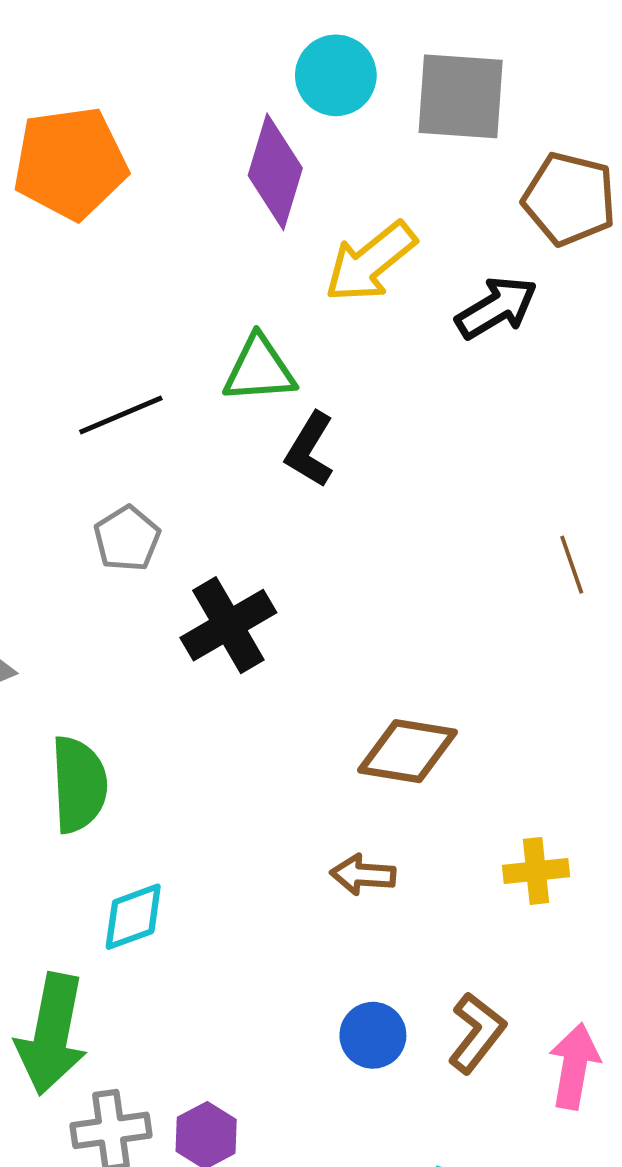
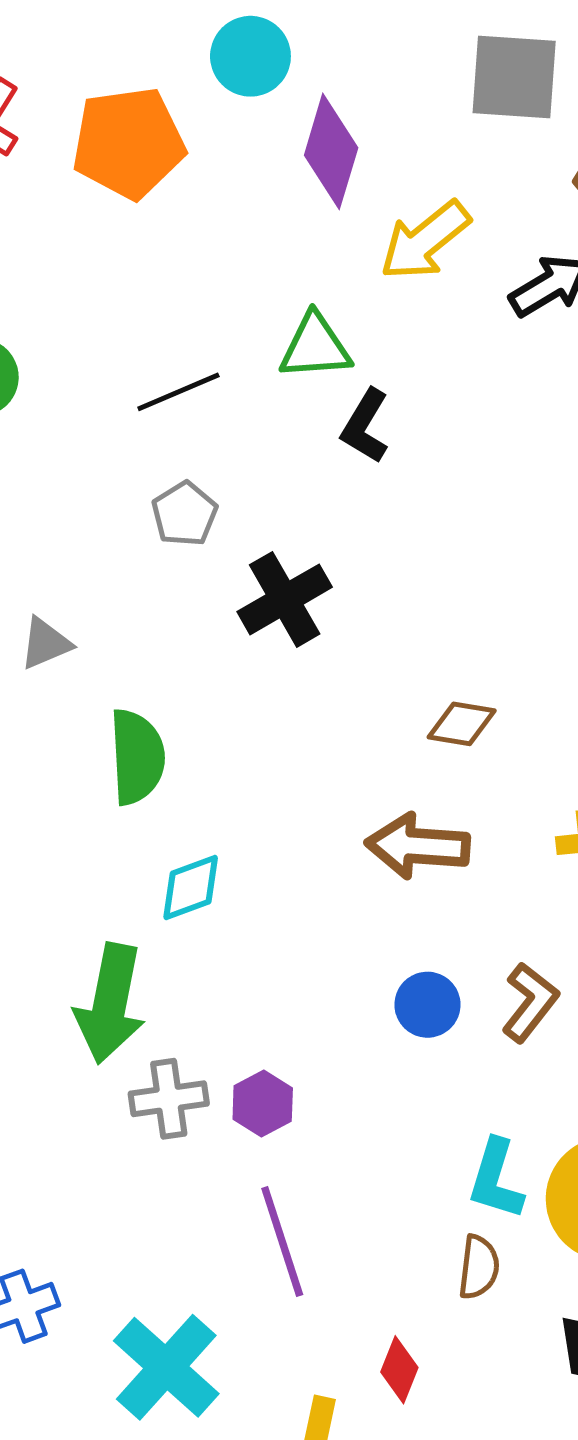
cyan circle: (336, 75) -> (250, 56), moved
brown diamond: (407, 751) -> (462, 724), size x0.7
brown arrow: (363, 875) -> (418, 846), size x1.6

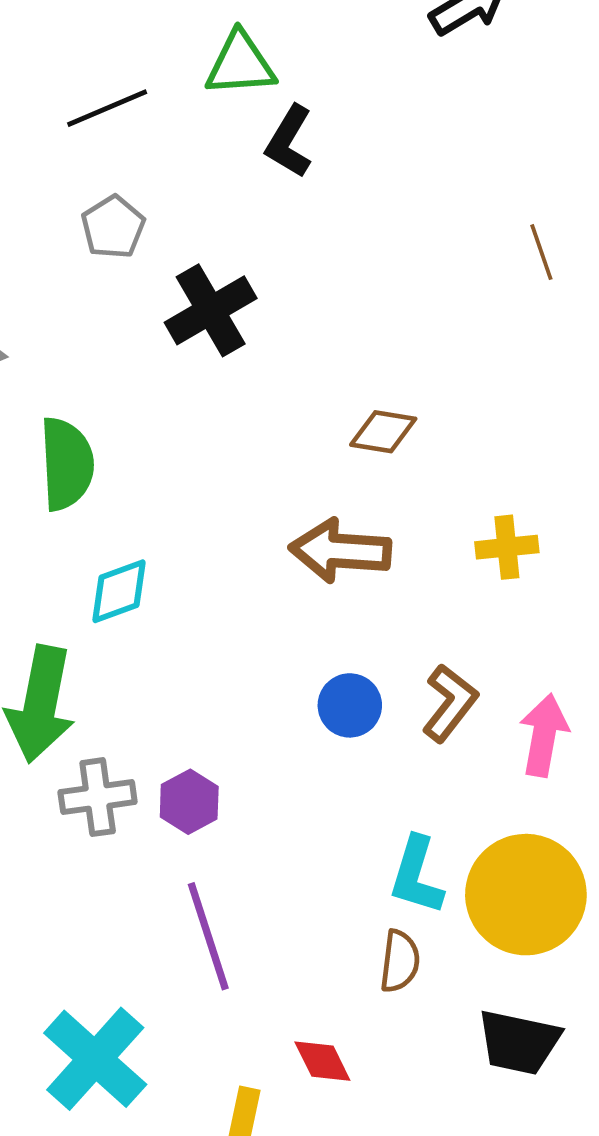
red diamond: (399, 1370) -> (322, 1061), turned -48

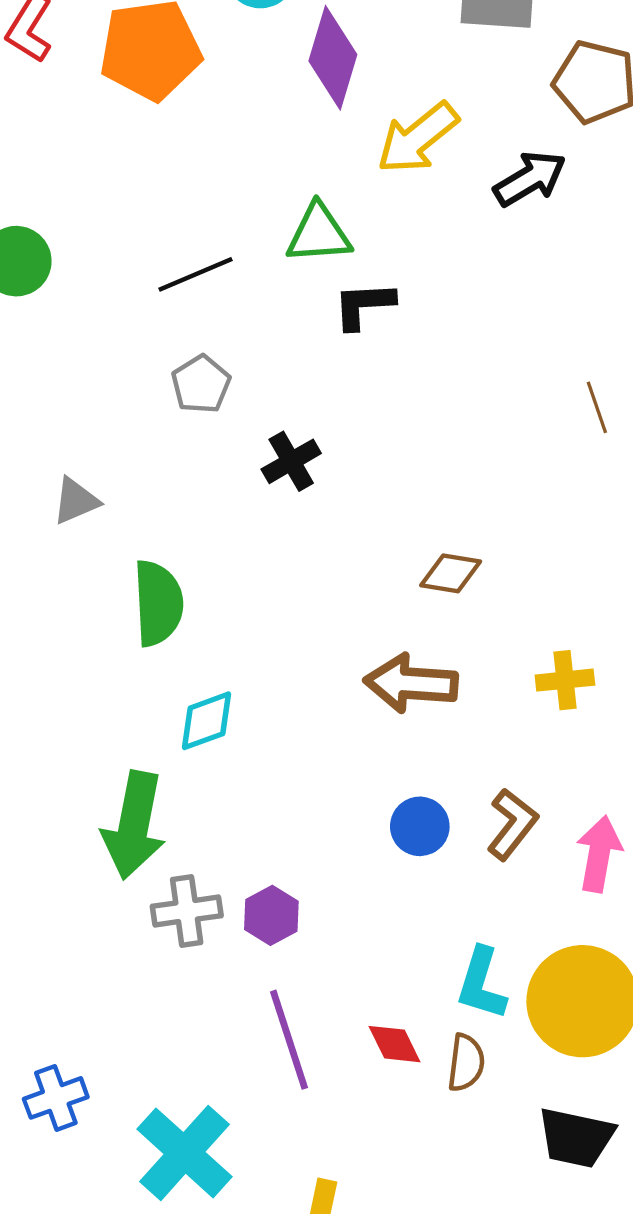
black L-shape: (289, 141) -> (364, 305), turned 56
black cross: (211, 310) -> (291, 461), size x0.7
red diamond: (322, 1061) -> (395, 1044), moved

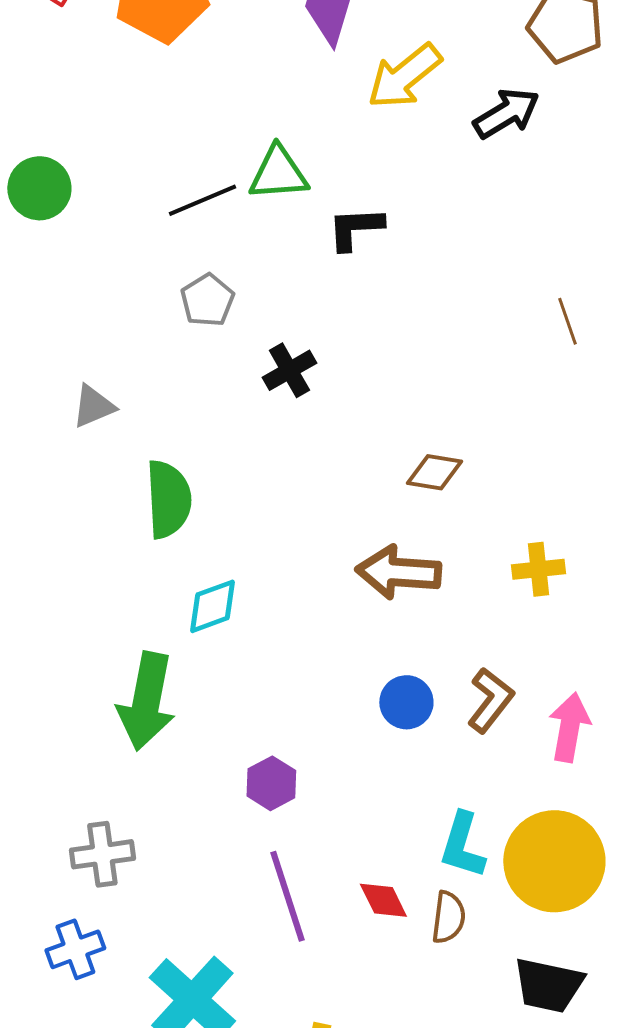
green triangle: (319, 234) -> (278, 173), moved
gray cross: (187, 911) -> (102, 854), moved

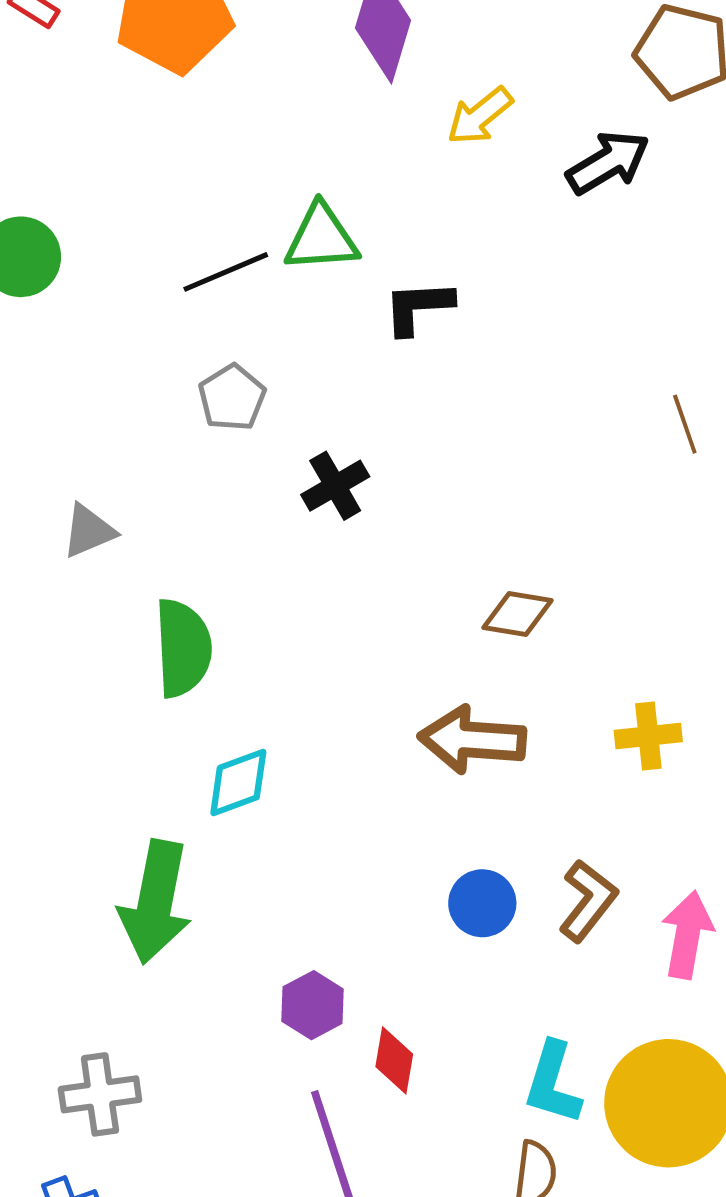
yellow arrow: (404, 76) -> (480, 116), size x0.7
red diamond: (383, 900) -> (394, 1060), moved, turned 36

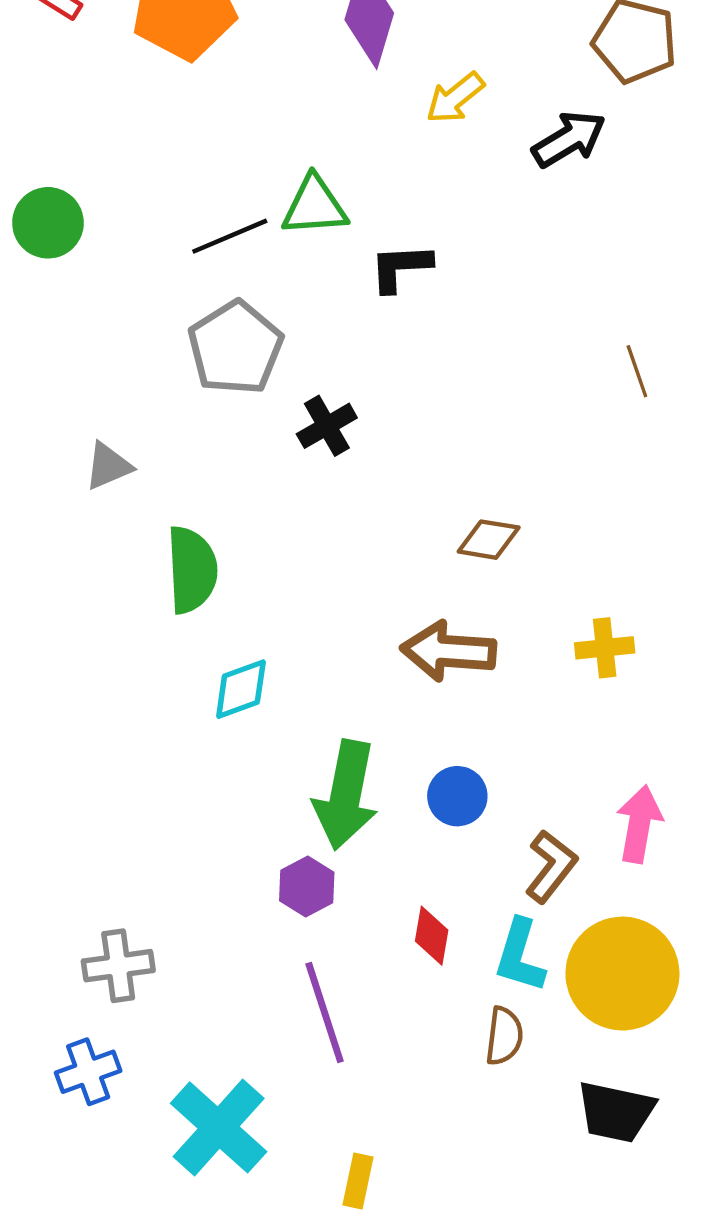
gray pentagon: (232, 398) -> (235, 348), size x1.6
brown L-shape: (588, 901) -> (551, 866), moved
green arrow: (155, 902) -> (346, 795), moved
red diamond: (394, 1060) -> (432, 936), moved

